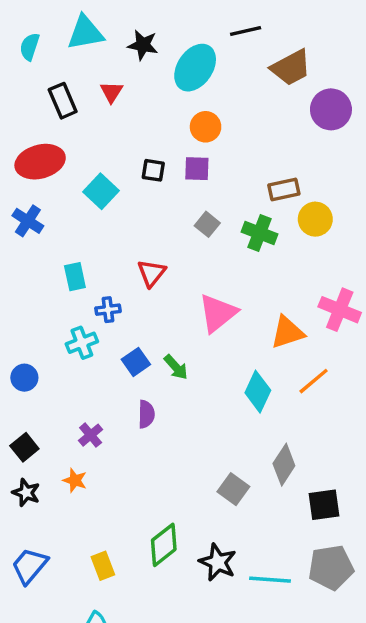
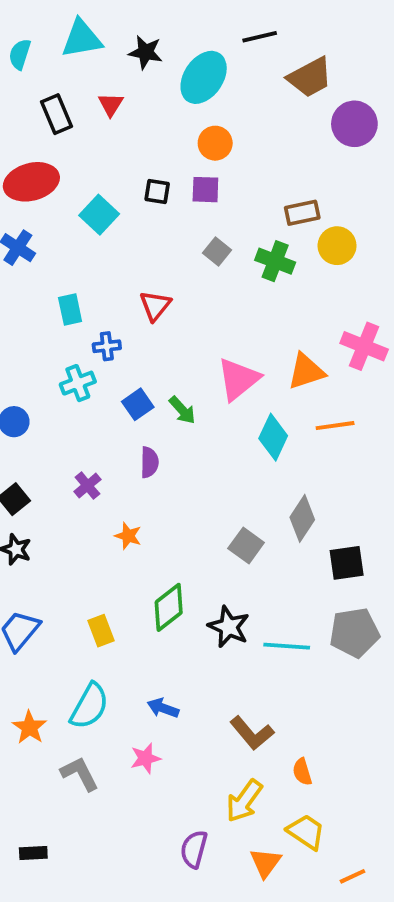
pink triangle: (218, 313) -> (238, 379), moved
orange line: (314, 381) -> (335, 426), turned 32
orange star: (75, 480) -> (128, 536), moved

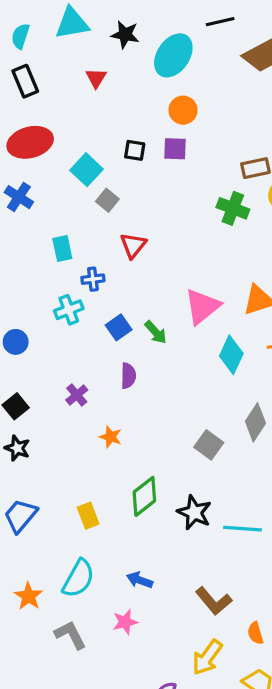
black rectangle: (57, 114) -> (25, 81), moved
gray square: (217, 251) -> (107, 200), moved

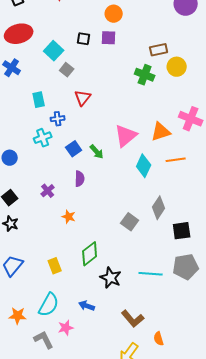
black star: (194, 512) -> (111, 278), moved
orange star: (29, 596) -> (18, 316), turned -30
pink star: (125, 622) -> (66, 328), moved

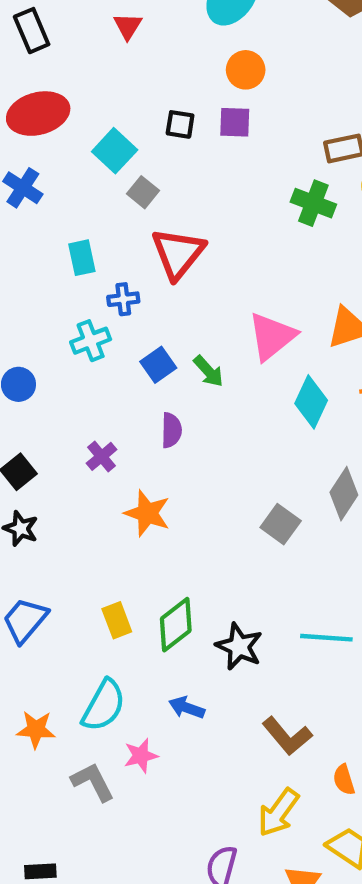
red triangle: (83, 98) -> (178, 253), size x1.5
orange star: (69, 217) -> (147, 513), size x1.5
green diamond: (90, 254) -> (176, 625), moved

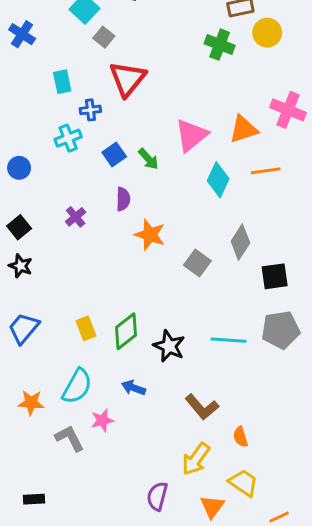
orange star: (147, 513) -> (150, 235), moved

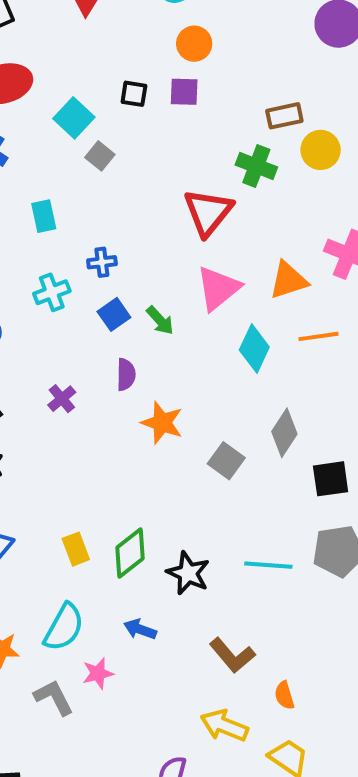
red triangle: (128, 79) -> (208, 212), moved
blue cross: (90, 110) -> (102, 262), moved
yellow arrow: (196, 459) -> (224, 726), turned 76

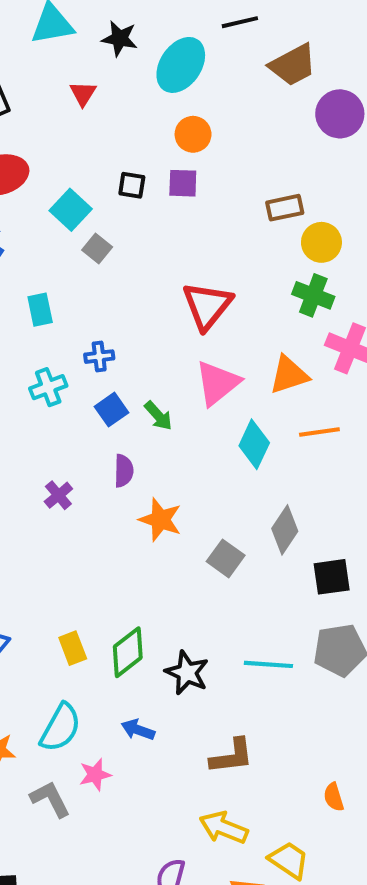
green cross: (256, 166) -> (313, 295), moved
brown L-shape: (232, 655) -> (232, 756), turned -57
orange semicircle: (284, 695) -> (334, 797), moved

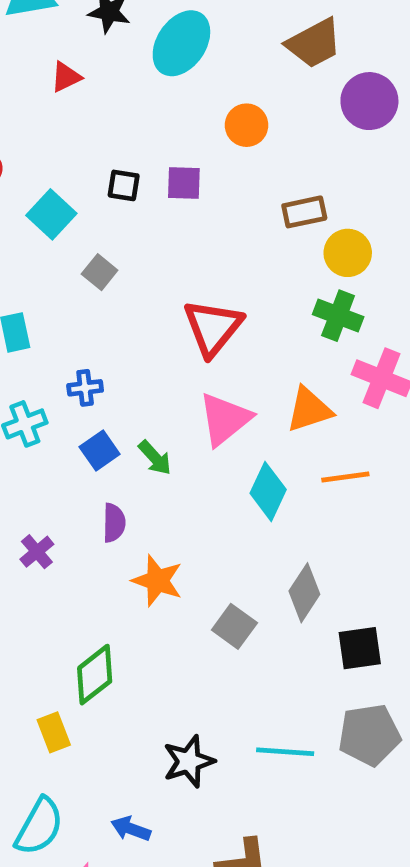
red triangle: (83, 94) -> (66, 77), turned 32
orange circle: (193, 134) -> (247, 125), moved
gray square: (97, 248) -> (100, 272), moved
green diamond: (128, 652) -> (95, 675), moved
black star: (187, 673) -> (189, 761), turned 30

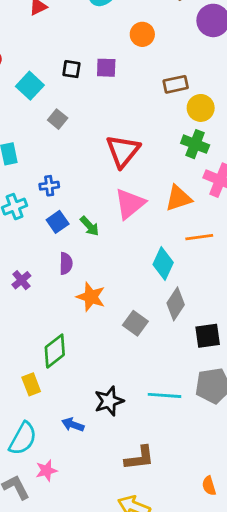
cyan diamond: (268, 491) -> (163, 264), moved
blue arrow: (131, 829) -> (73, 425), moved

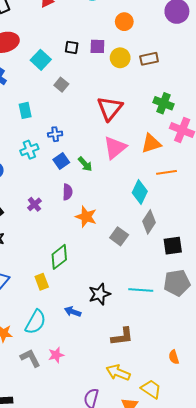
yellow circle: (201, 108) -> (120, 58), moved
pink star: (46, 470) -> (56, 355), moved

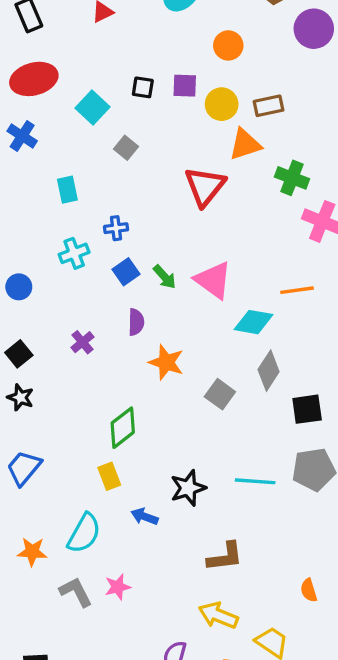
orange triangle: (151, 143) -> (245, 144), moved
pink triangle: (115, 148) -> (213, 280), moved, turned -45
cyan diamond: (140, 192) -> (253, 322), turned 75
yellow rectangle: (42, 282) -> (109, 476), moved

